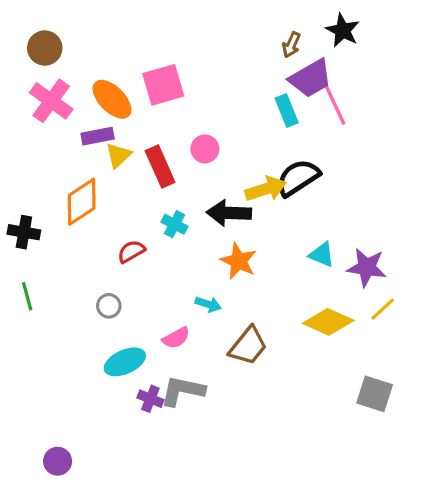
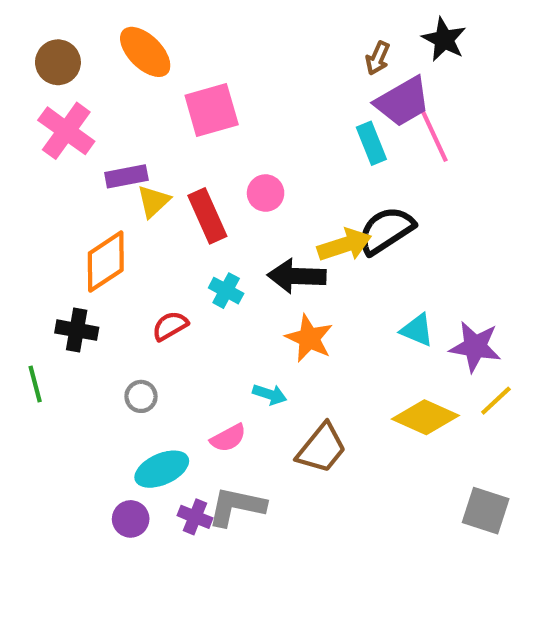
orange ellipse: (112, 99) -> (145, 52), moved
black cross: (24, 232) -> (77, 330), moved
purple circle: (58, 461) -> (131, 519), moved

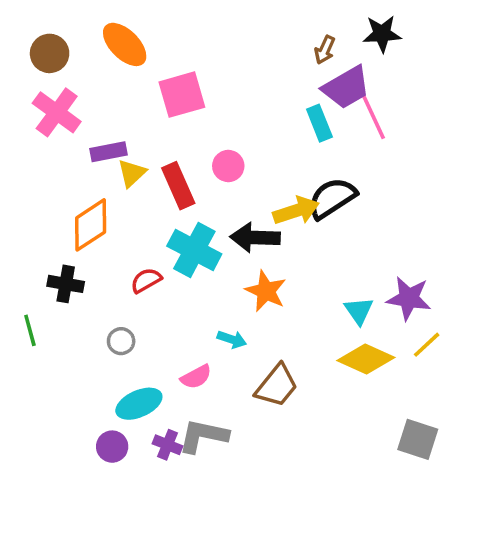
black star: (444, 39) -> (382, 34), turned -30
cyan cross: (226, 291) -> (194, 250), size x1.8
cyan triangle: (417, 330) -> (359, 311), moved, turned 32

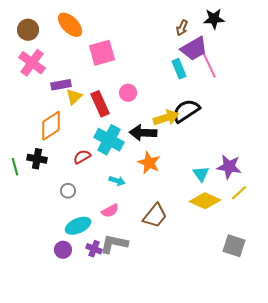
green line: (30, 330) -> (15, 167), moved
cyan arrow: (232, 339) -> (117, 181), moved

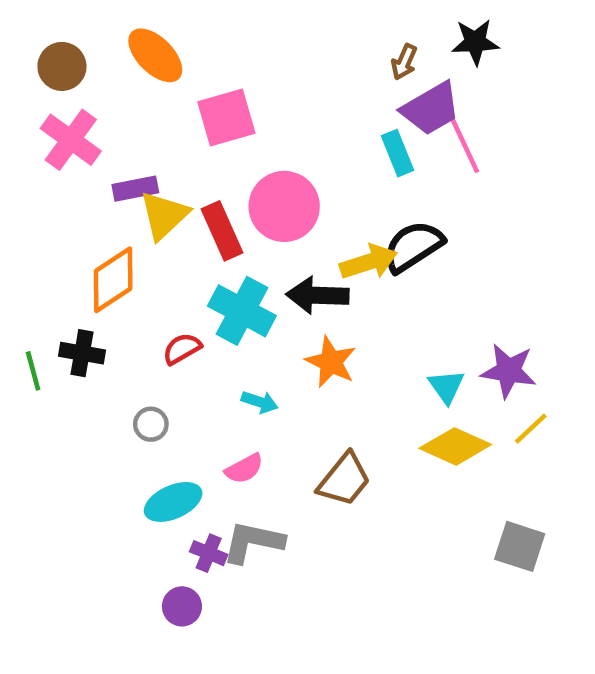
pink circle: (128, 93) -> (284, 206), size x1.8
yellow triangle: (74, 97) -> (164, 215), size x1.4
purple circle: (63, 250) -> (182, 606), moved

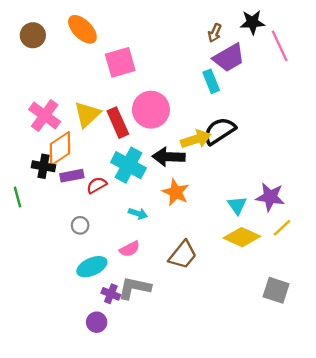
pink cross: (71, 140) -> (45, 116), moved
pink line: (464, 144) -> (280, 46), moved
purple rectangle: (135, 189) -> (72, 176), moved
black cross: (82, 353) -> (43, 166), moved

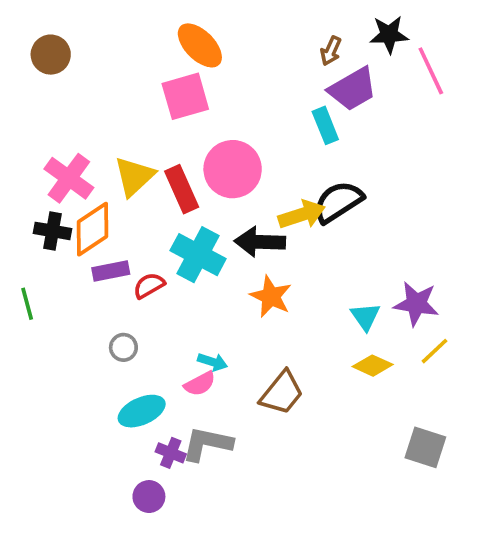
orange ellipse: (82, 29) -> (200, 45), moved
black cross: (43, 166) -> (53, 231), moved
cyan arrow: (138, 214) -> (213, 362), moved
yellow diamond: (242, 237) -> (373, 366), size x0.7

